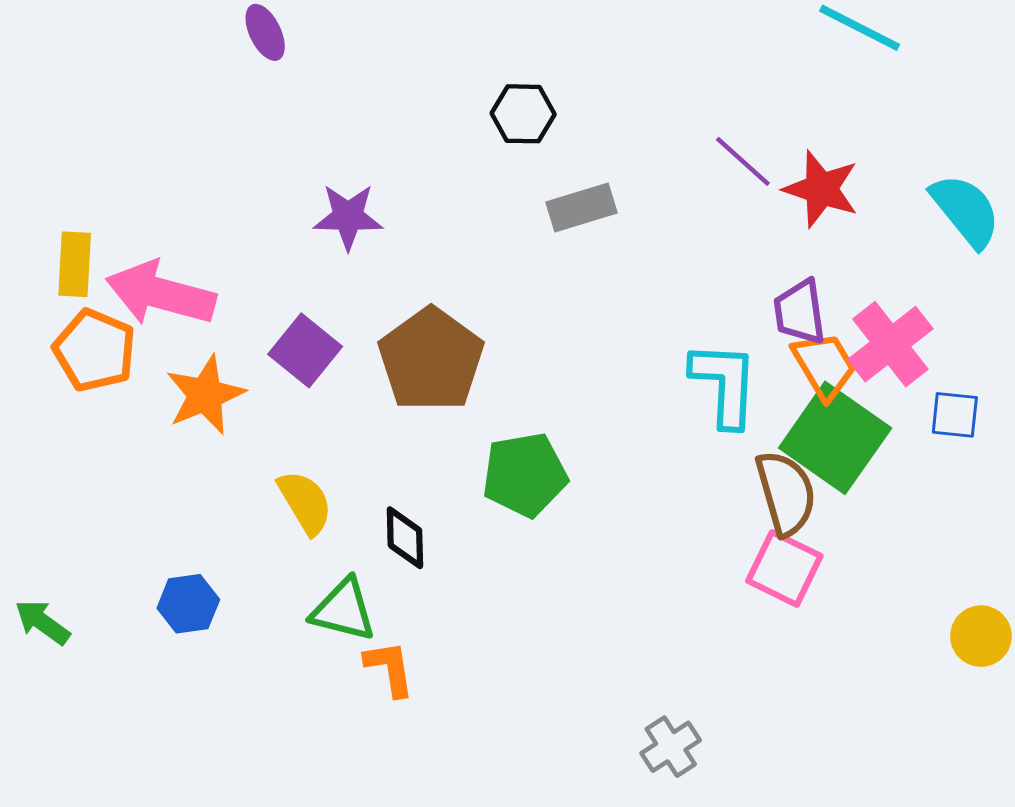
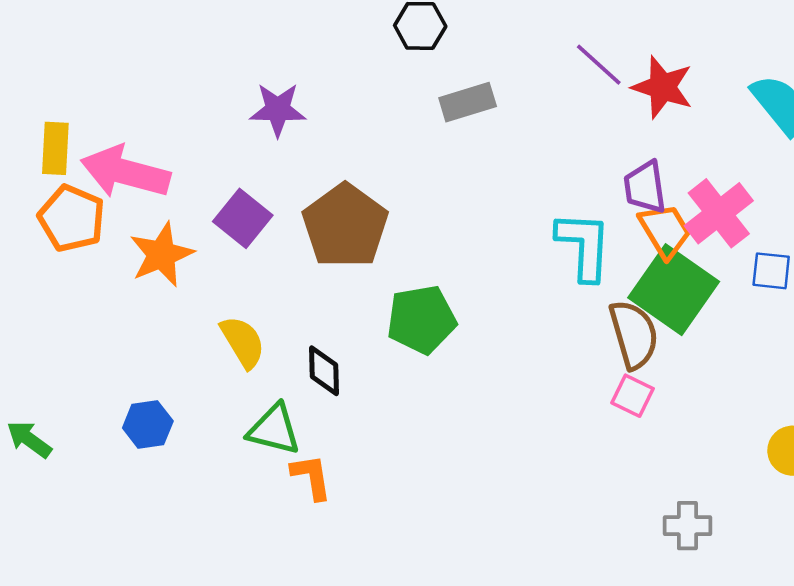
pink square: (784, 568) -> (633, 396), size x0.7
gray cross: (671, 747) -> (687, 526), moved, turned 33

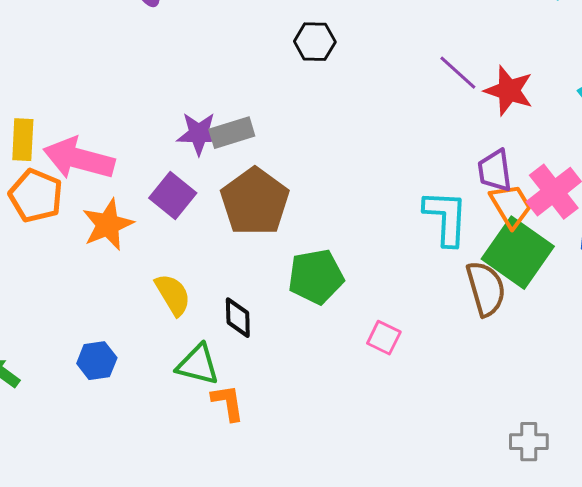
gray rectangle: (468, 102) -> (232, 133), moved
purple star: (278, 110) -> (199, 134), moved
pink square: (633, 396) -> (384, 338), moved

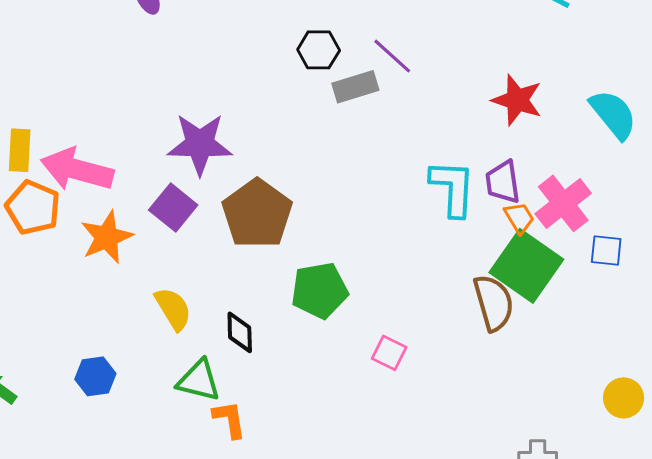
purple line: (458, 73) -> (392, 56), moved
gray rectangle: (232, 133) -> (355, 87), moved
purple star: (199, 134) -> (200, 144), size x1.4
orange trapezoid: (511, 206) -> (519, 218), size x0.7
cyan L-shape: (446, 218) -> (453, 188), moved

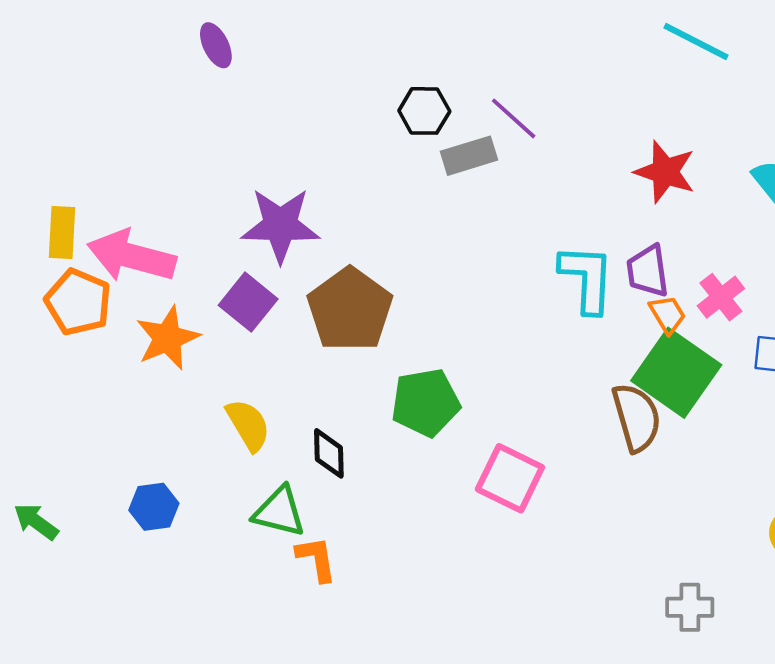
pink cross: (563, 203) -> (721, 297), size x0.7
pink square: (389, 353) -> (510, 478), size x1.6

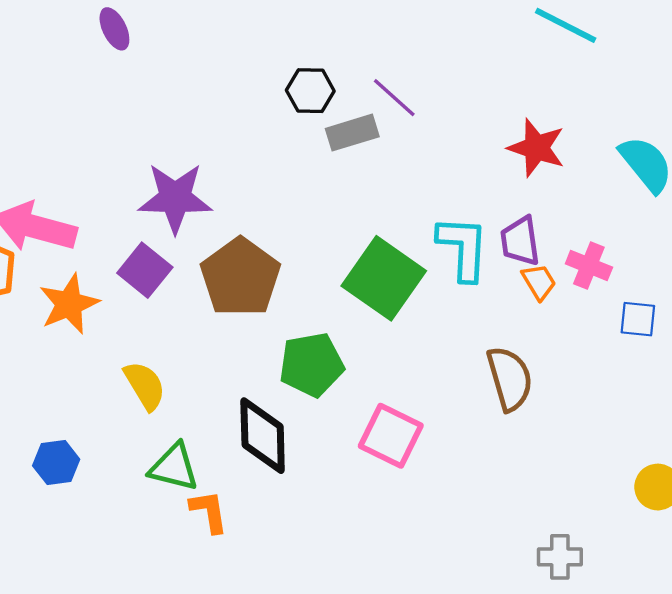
pink cross: (721, 297) -> (589, 266), turned -30
green square: (676, 373) -> (384, 278), moved
black diamond: (329, 453) -> (263, 436), moved, size x1.6

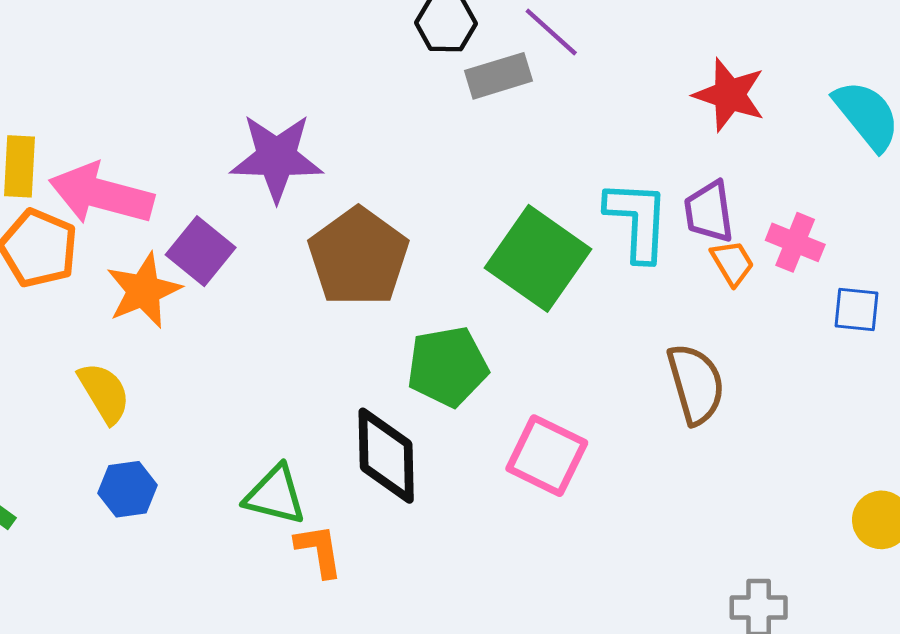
purple square: (145, 270) -> (201, 251), moved
yellow semicircle: (145, 386) -> (104, 393), moved

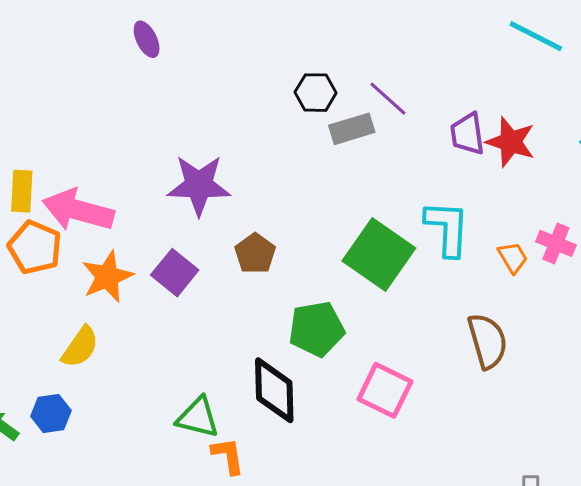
purple trapezoid: (709, 212) -> (467, 134), moved
purple square: (201, 251) -> (175, 273), moved
brown pentagon: (358, 257) -> (255, 253), size x0.6
yellow semicircle: (104, 393) -> (80, 347), turned 66
blue hexagon: (128, 489) -> (51, 413), moved

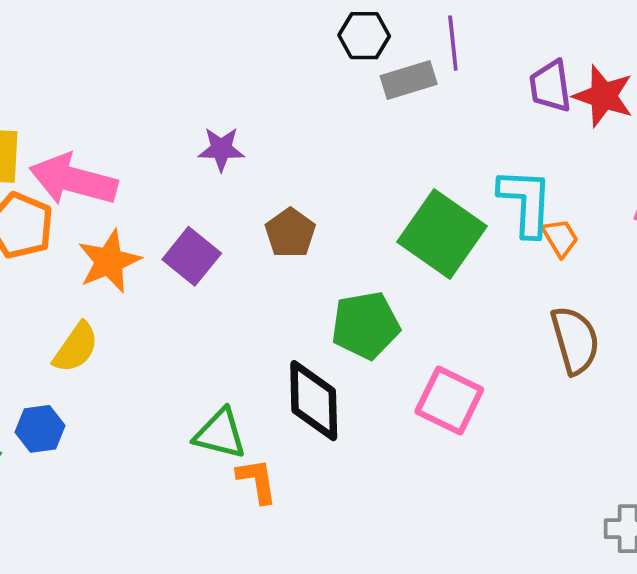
purple line: (388, 99) -> (453, 43), turned 42
purple star: (199, 185) -> (221, 149), size x0.6
orange trapezoid: (513, 258) -> (560, 238), moved

